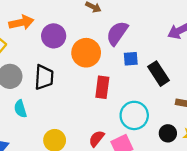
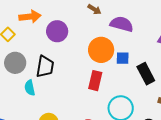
purple semicircle: (117, 33) -> (122, 24), moved, turned 65
orange circle: (86, 53) -> (101, 50), moved
cyan semicircle: (20, 109) -> (30, 88), moved

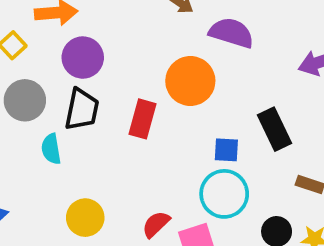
purple circle: (57, 31) -> (83, 58), moved
blue square: (123, 58) -> (226, 150), moved
red rectangle: (95, 81) -> (143, 119), moved

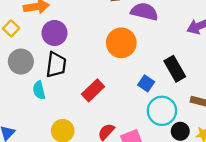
red rectangle: (143, 119) -> (93, 90), moved, turned 35
blue square: (226, 150) -> (146, 83), turned 35
cyan circle: (224, 194) -> (162, 111), moved

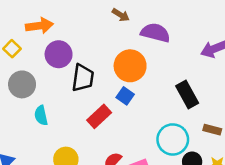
black trapezoid: (56, 65) -> (83, 78), moved
blue square: (146, 83) -> (125, 96), moved

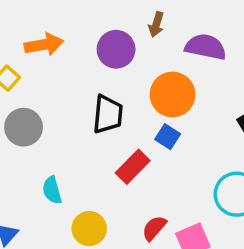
brown arrow: (121, 15) -> (156, 24), turned 78
purple circle: (59, 54) -> (116, 49), moved
cyan semicircle: (41, 115) -> (52, 190), moved

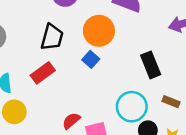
red rectangle: (133, 167) -> (43, 73), moved
yellow circle: (89, 229) -> (14, 112), moved

